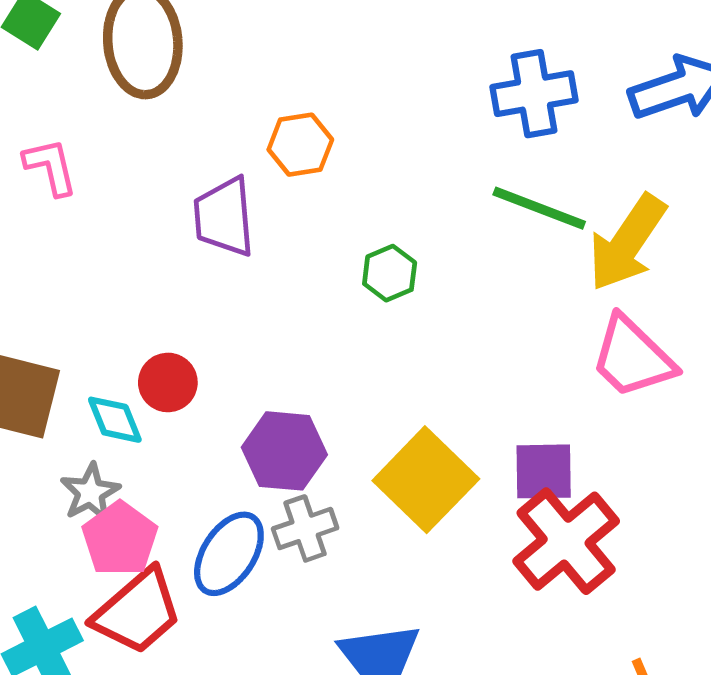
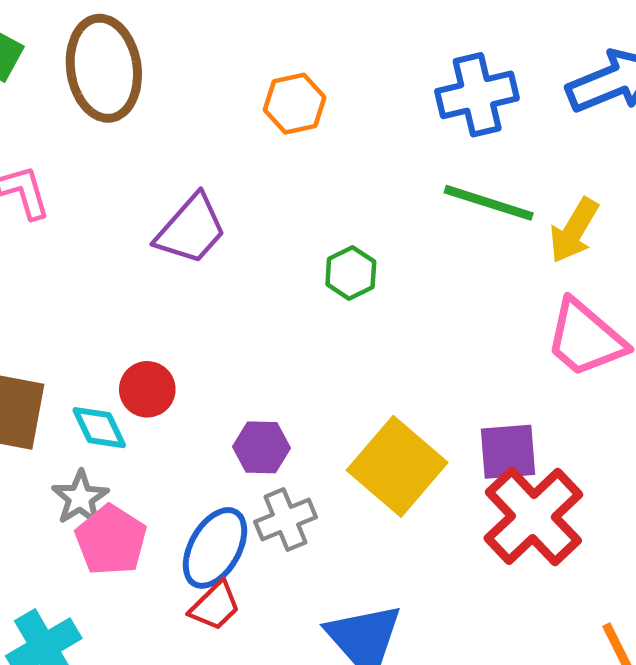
orange hexagon: (300, 145) -> (295, 104), moved
purple trapezoid: (224, 217) -> (191, 229), turned -130
yellow arrow: (627, 243) -> (574, 230), size x0.7
purple hexagon: (284, 451) -> (262, 447), size x0.7
red trapezoid: (138, 612) -> (215, 606), moved, size x0.6

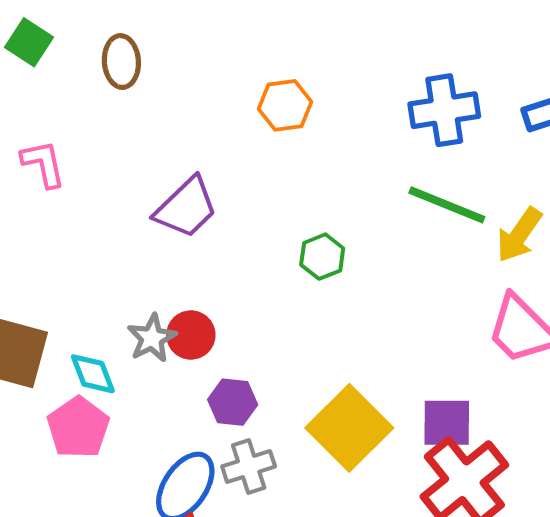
brown ellipse: (104, 68) -> (121, 62), size x0.6
red circle: (147, 389) -> (191, 335), moved
gray star: (80, 498) -> (152, 338), moved
pink pentagon: (111, 540) -> (78, 427), moved

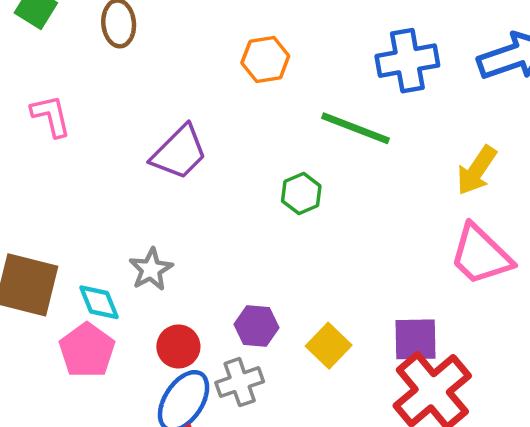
green line: (447, 205) -> (355, 128), moved
red circle: (191, 335) -> (178, 347), moved
purple hexagon: (233, 402) -> (256, 326), moved
yellow square: (349, 428) -> (329, 346), size x0.6

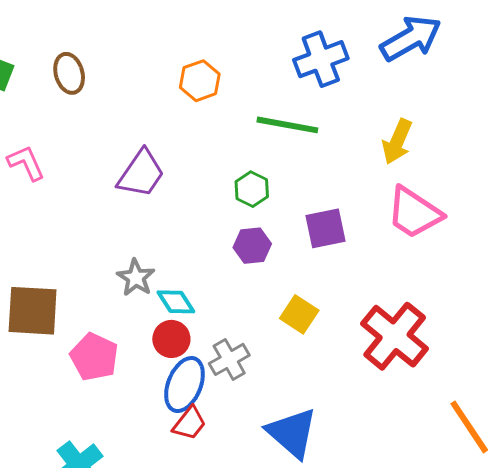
cyan diamond: (99, 302) -> (176, 302), moved
purple hexagon: (256, 326) -> (252, 246), moved
purple square: (415, 339) -> (325, 228), moved

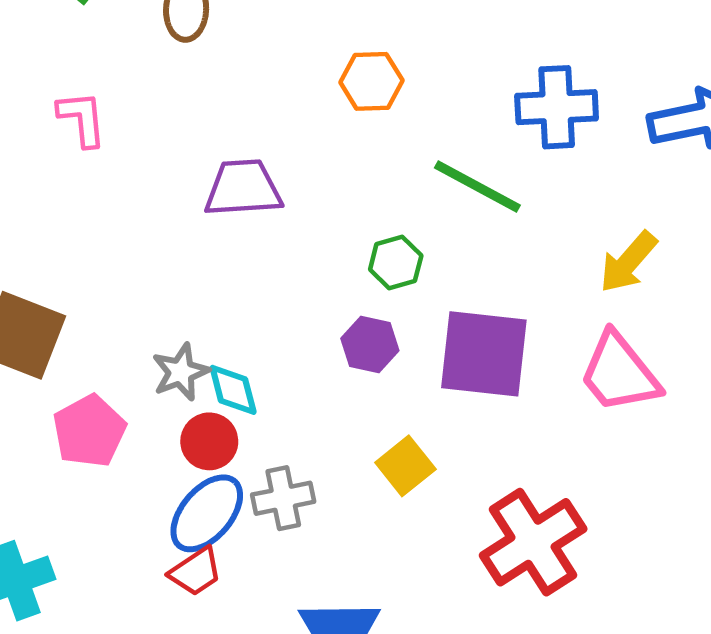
purple trapezoid: (141, 174) -> (243, 188), turned -146
purple square: (325, 228) -> (484, 354), size x1.5
gray star: (136, 278) -> (181, 372), moved

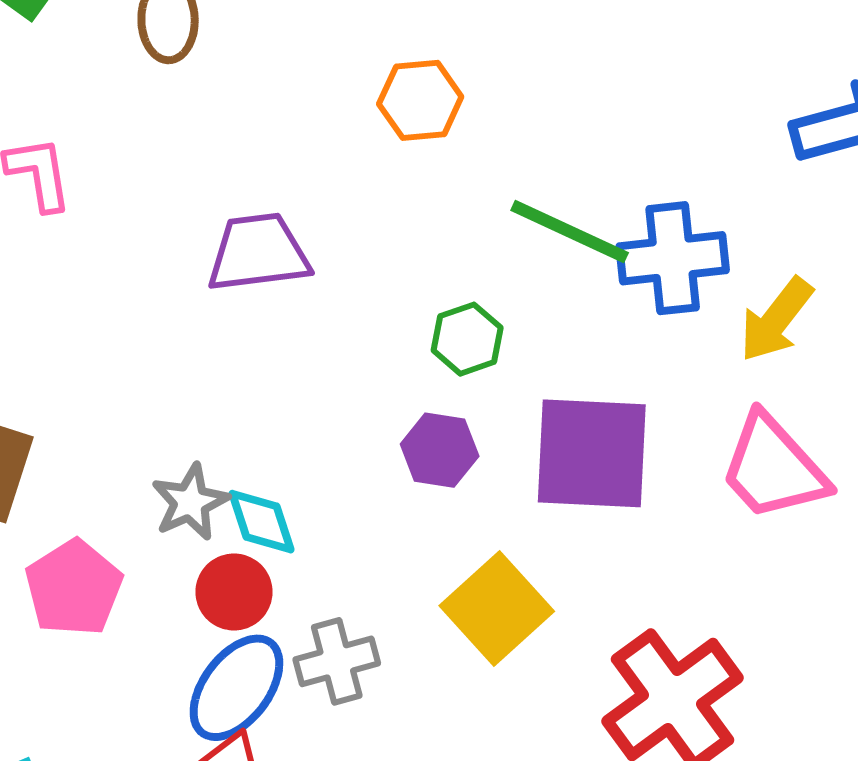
blue cross: (557, 107) -> (673, 258), moved
yellow square: (405, 466) -> (497, 608), size x1.4

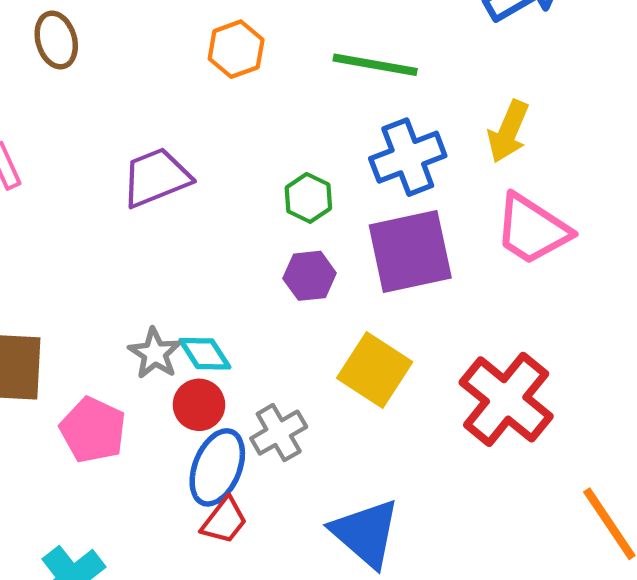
green line: (570, 231) -> (375, 65), moved
blue cross: (673, 258) -> (408, 157), moved

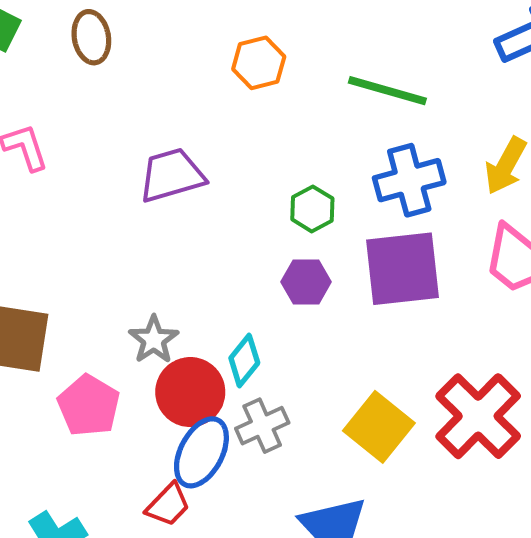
cyan diamond: (205, 354) -> (244, 361), moved, turned 66
yellow square: (375, 370) -> (379, 427), moved
red circle: (199, 405) -> (190, 392), size x1.4
red trapezoid: (224, 521) -> (168, 505), moved

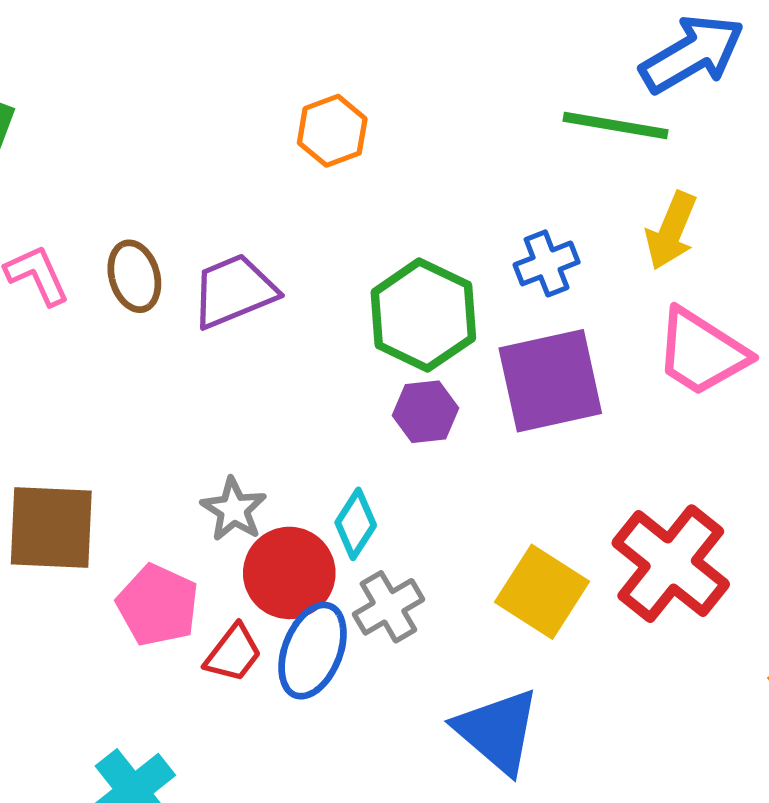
brown ellipse: (91, 37) -> (134, 276), moved
green line: (387, 91) -> (616, 125), moved
blue cross: (409, 180) -> (547, 263), size x0.7
green hexagon: (312, 209) -> (423, 315), size x1.8
red trapezoid: (168, 505) -> (233, 653), moved

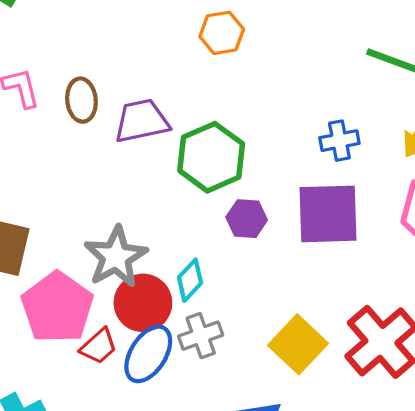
green hexagon: (423, 315) -> (211, 157), moved
gray star: (234, 509) -> (116, 257), size x1.5
pink pentagon: (158, 605) -> (57, 307), size x1.4

